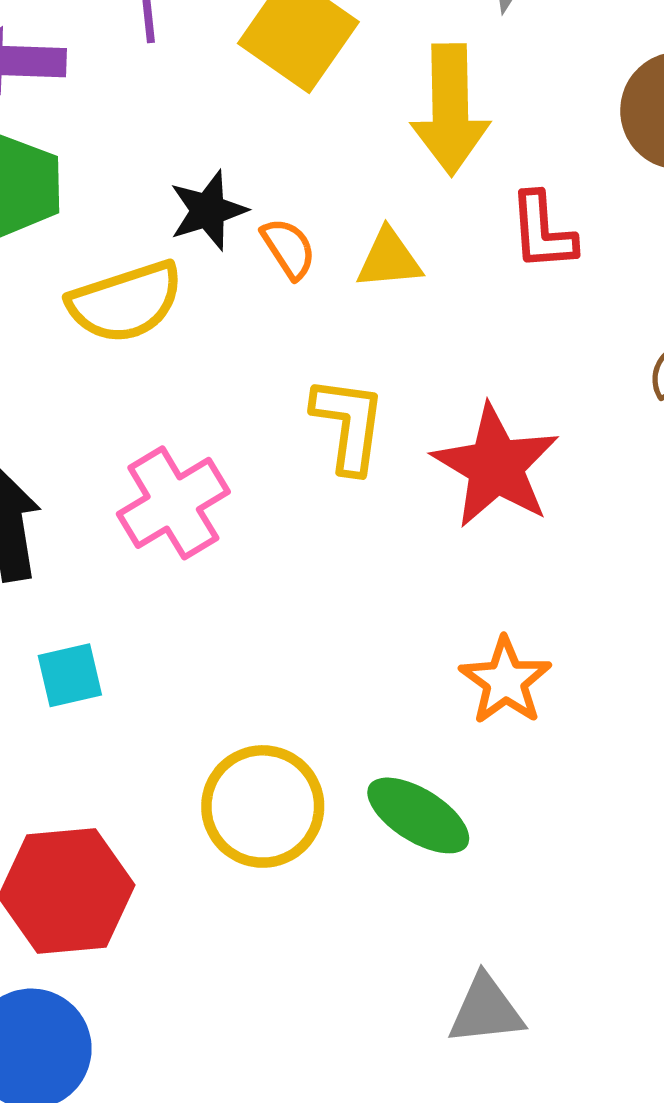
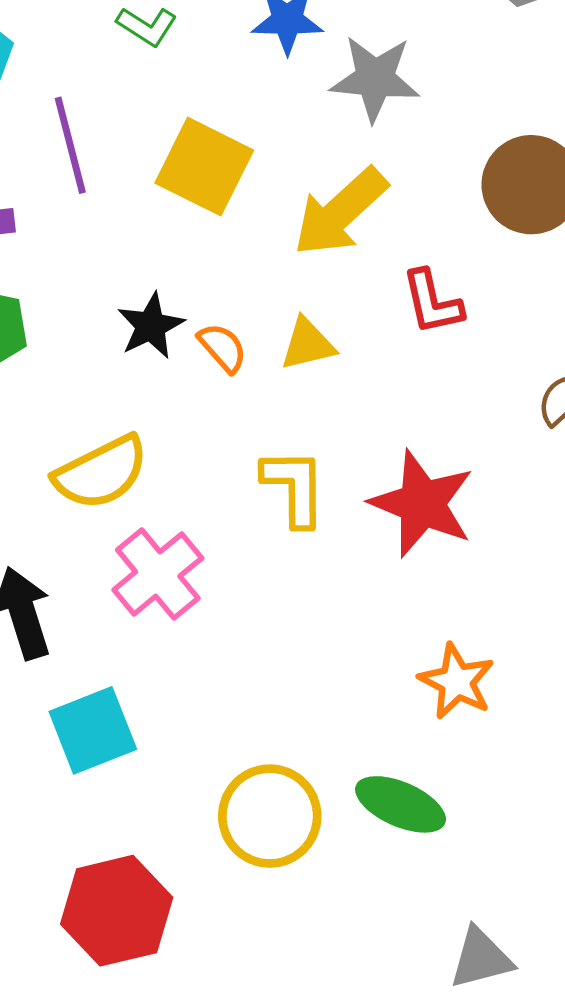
yellow arrow: (450, 110) -> (340, 212), turned 57
yellow semicircle: (125, 302) -> (101, 473), moved
cyan square: (70, 675) -> (93, 730), size x1.5

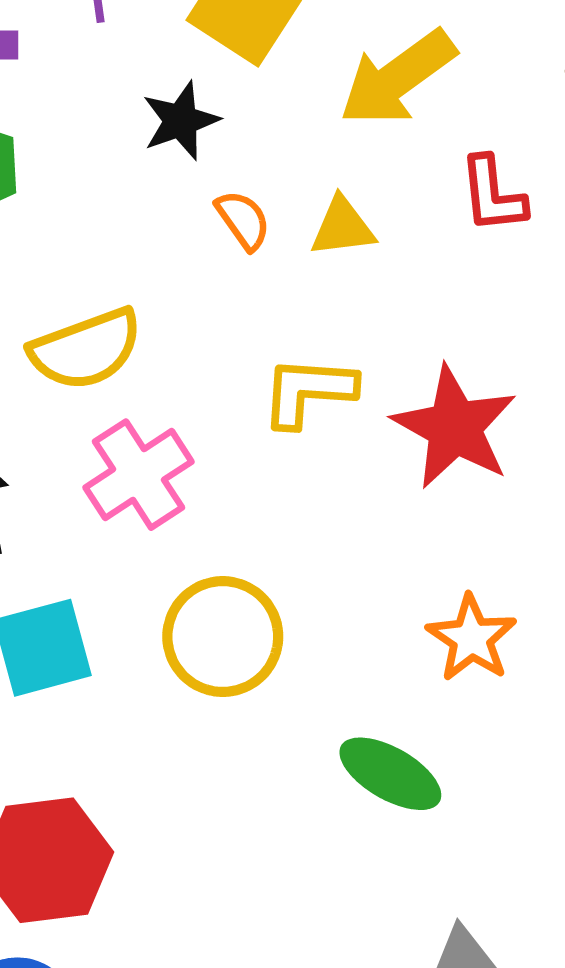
black star: (151, 326) -> (181, 121), moved
yellow L-shape: (294, 487) -> (308, 391), turned -92
yellow circle: (270, 816) -> (223, 637), moved

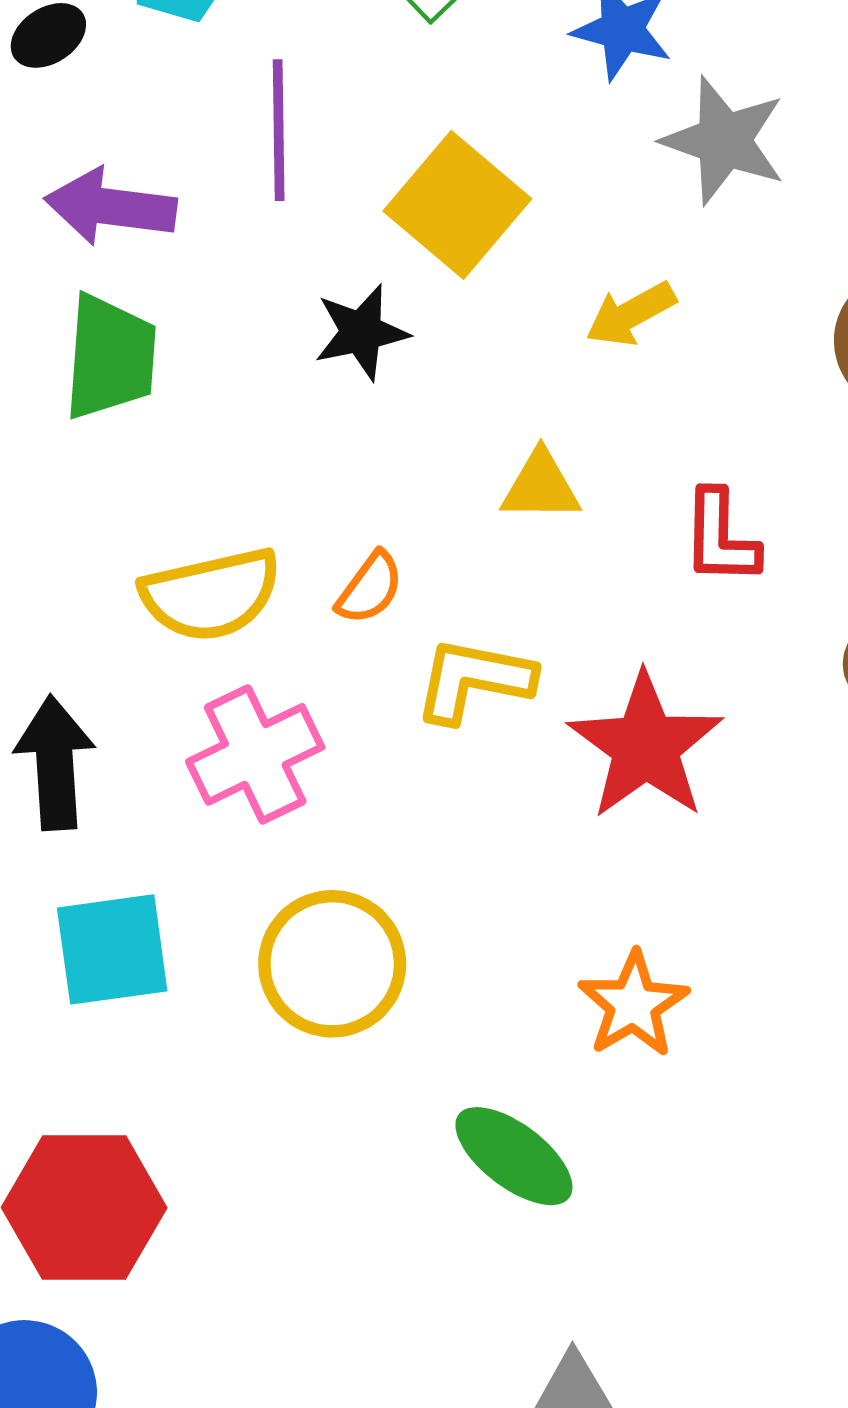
yellow arrow: (398, 78) -> (631, 314), size x0.6
red L-shape: (493, 195) -> (720, 537), moved
orange semicircle: (243, 220) -> (370, 588), moved, turned 64

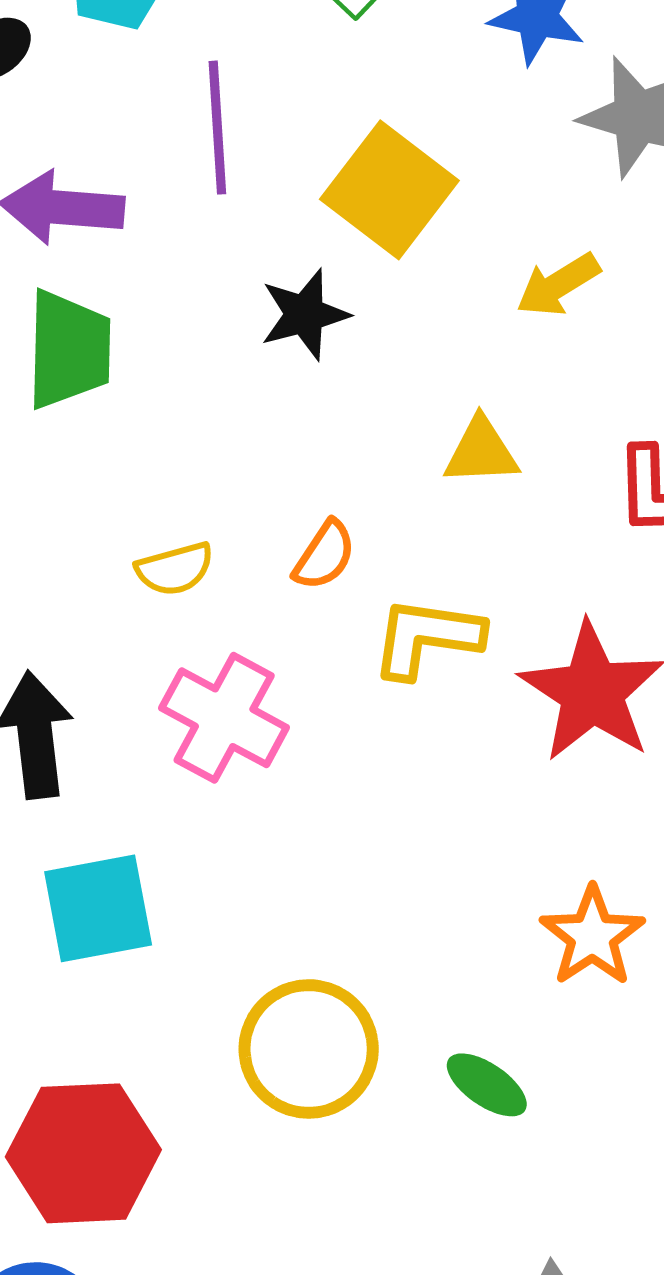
yellow semicircle: (211, 594) -> (175, 569), size x0.6
pink cross: (255, 754) -> (224, 718), turned -33
yellow circle: (332, 964) -> (309, 1049), moved
green ellipse: (514, 1156) -> (487, 1085), size x0.7

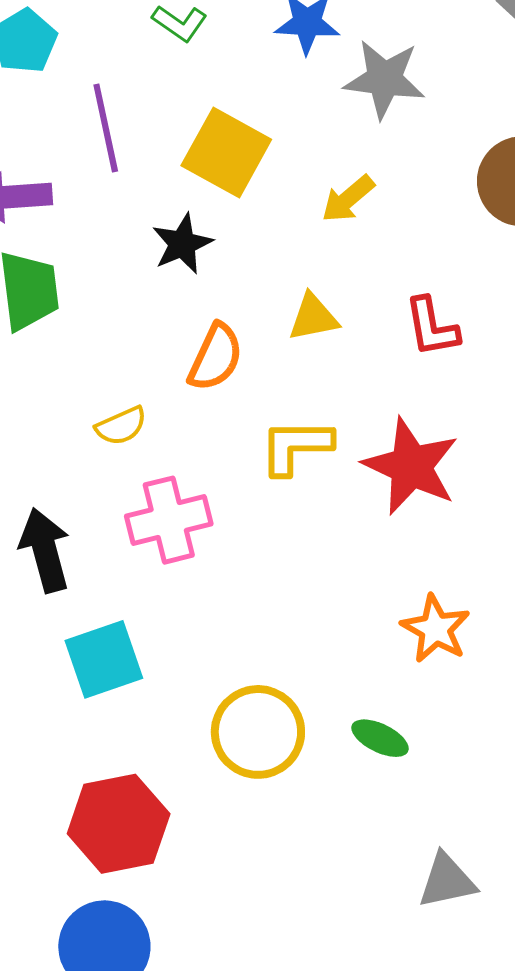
orange semicircle: (325, 555) -> (215, 357), moved, size x1.4
pink cross: (224, 718) -> (169, 520), turned -34

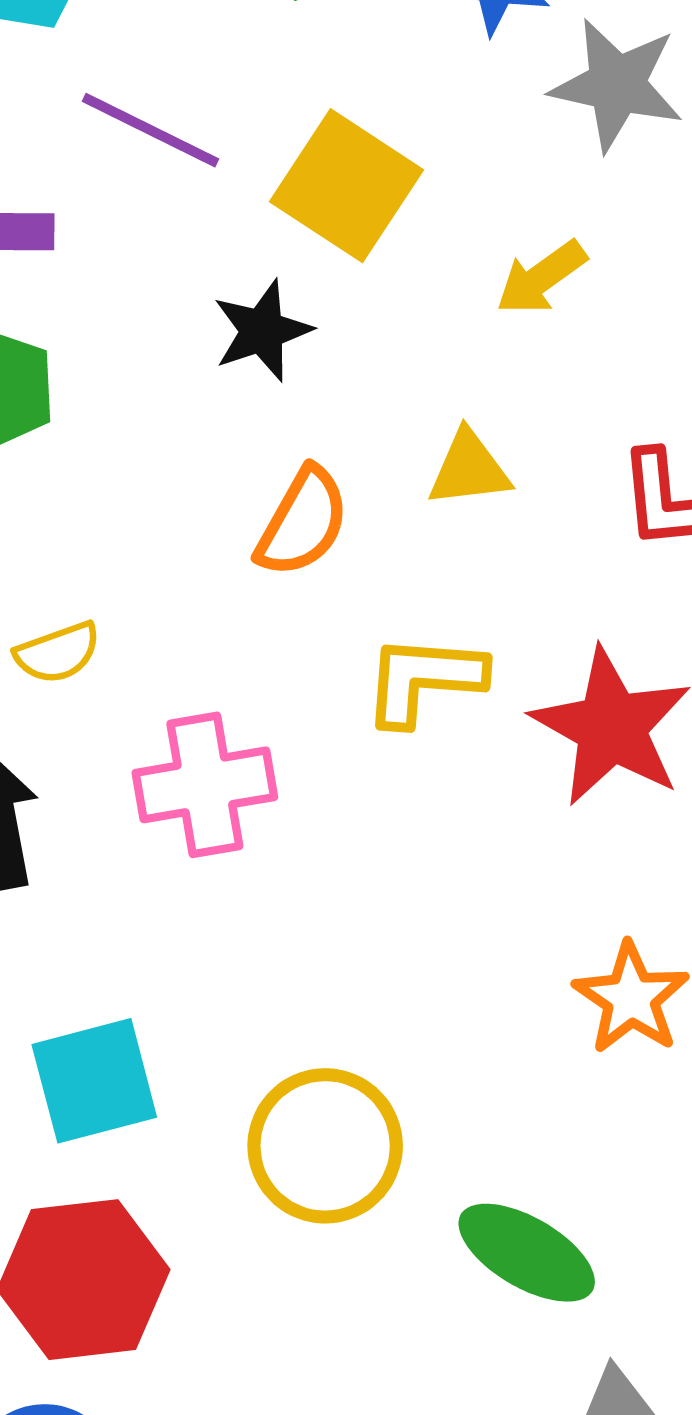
purple line: (106, 128) -> (151, 130), turned -56
yellow semicircle: (121, 426) -> (58, 653), moved
cyan square: (104, 659) -> (94, 1081), moved
green ellipse: (380, 738) -> (527, 1253), moved, size x1.5

